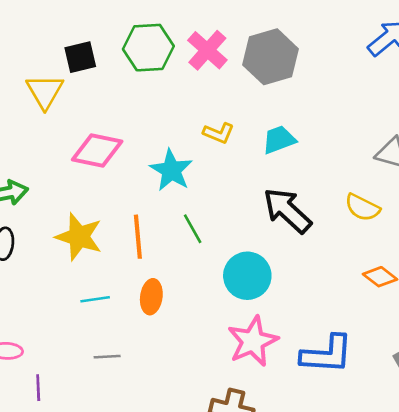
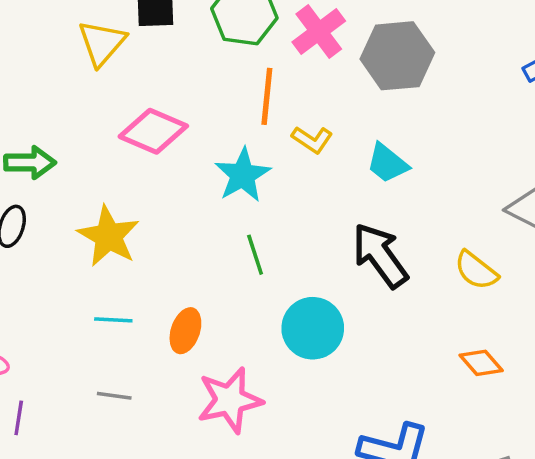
cyan trapezoid: (279, 140) -> (387, 163), turned -132
orange line: (138, 237) -> (267, 96), moved
pink star: (253, 341) -> (230, 400), moved

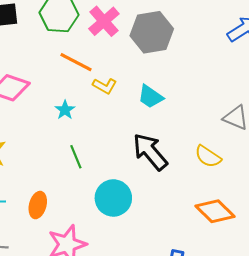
orange line: (267, 96) -> (76, 62), turned -64
cyan star: (243, 175) -> (65, 110), size x0.6
orange diamond: (481, 363) -> (215, 211), size x1.5

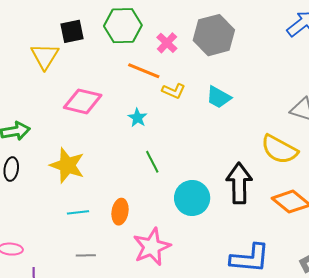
pink cross: (104, 21) -> (167, 43), moved, size x0.7
black arrow: (150, 152) -> (239, 183), moved, turned 45
yellow semicircle: (208, 156) -> (279, 149), size x1.4

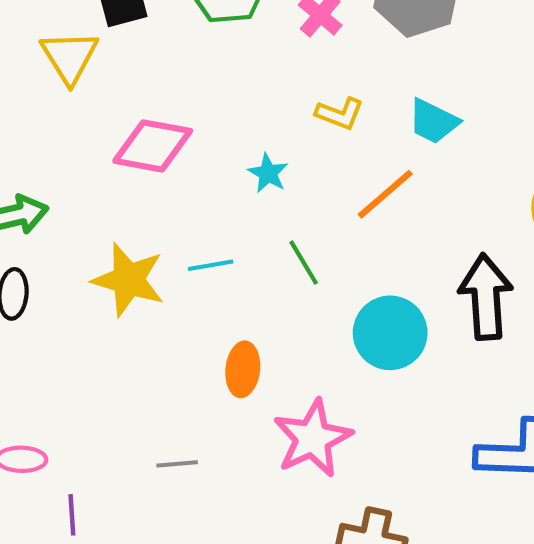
orange line: (144, 71) -> (385, 194), moved, turned -60
cyan line: (78, 212) -> (211, 265), moved

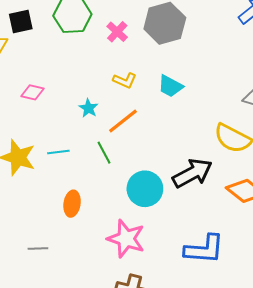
pink diamond: (153, 146) -> (33, 92), size x0.6
orange line: (385, 194) -> (123, 121), moved
black arrow: (486, 297) -> (192, 173), turned 63
pink star: (313, 438) -> (126, 239), moved, turned -30

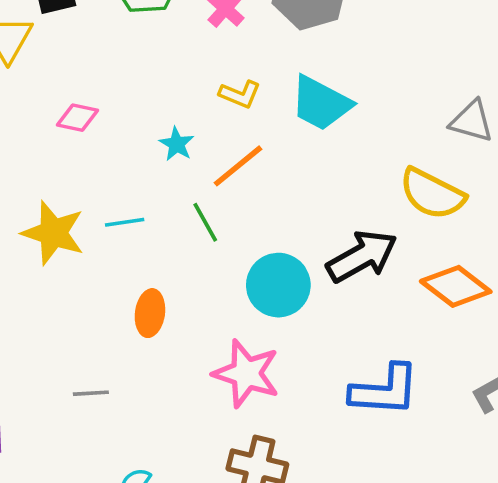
cyan trapezoid: (170, 86) -> (321, 103), size x1.4

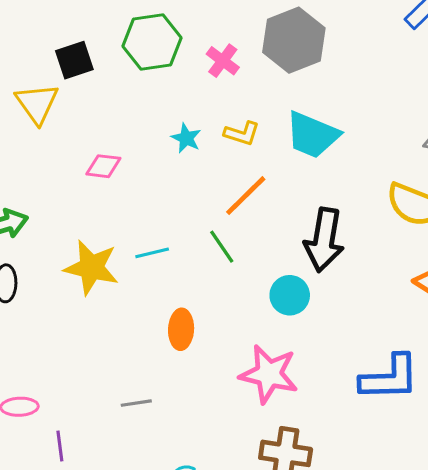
cyan star: (177, 144) -> (186, 138), moved
black arrow: (362, 256) -> (324, 240), moved, turned 134
cyan circle: (278, 285) -> (290, 295), size x0.7

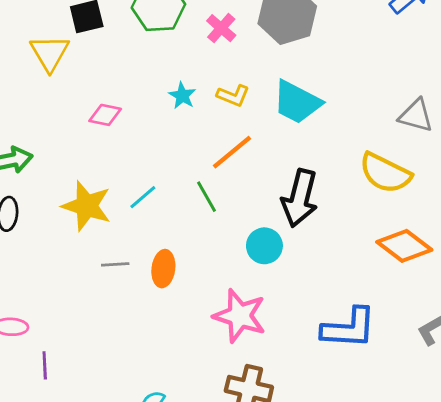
cyan line: (152, 253) -> (143, 197), turned -32
gray line: (136, 403) -> (115, 264), moved

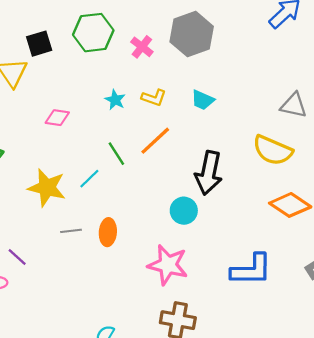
cyan trapezoid: (297, 102) -> (203, 100), size x0.6
green line: (206, 197) -> (116, 154), moved
purple line: (45, 365) -> (17, 257), moved, turned -42

